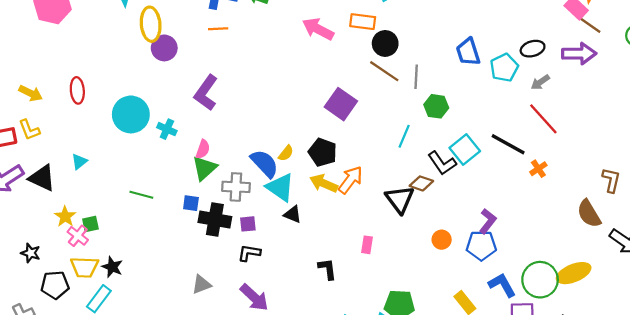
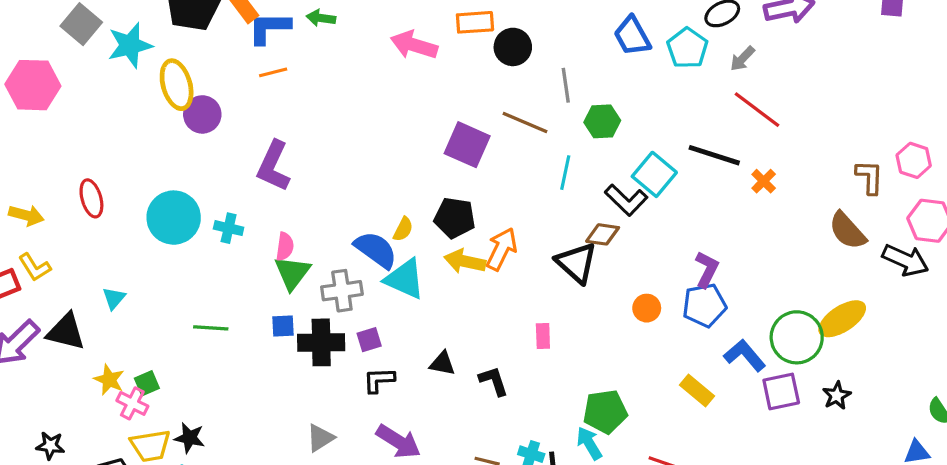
brown line: (384, 71) -> (525, 123), moved
black triangle: (293, 214) -> (442, 363), moved
black star: (31, 253) -> (50, 446), moved

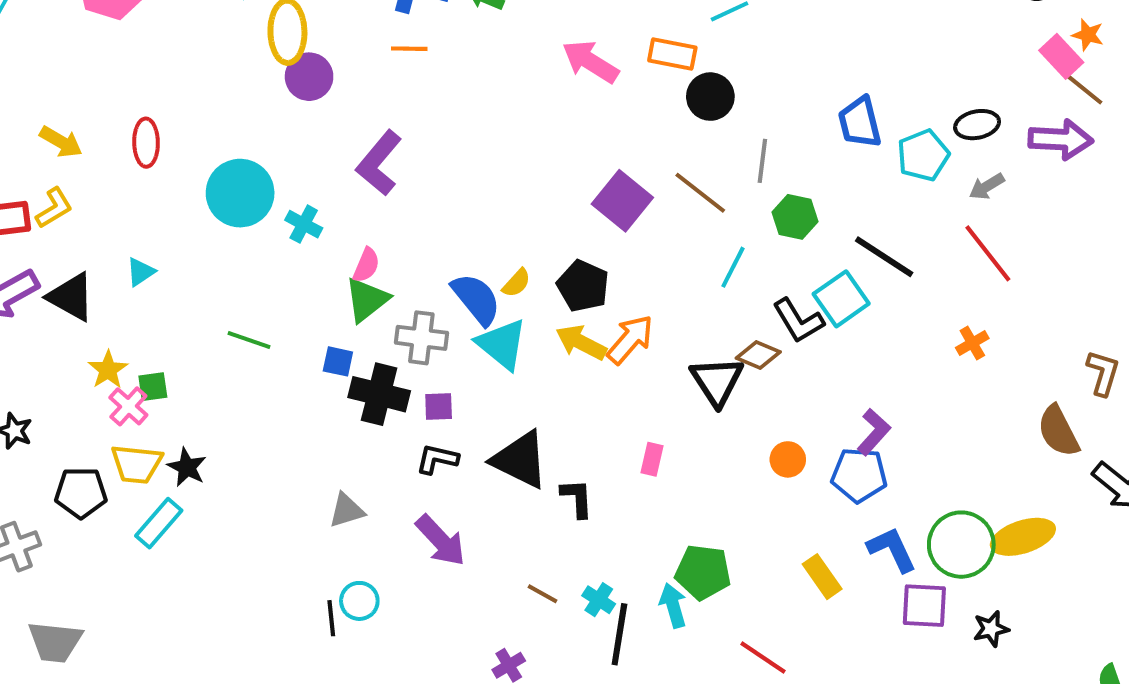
black line: (714, 155) -> (884, 257), moved
yellow L-shape: (35, 267) -> (54, 208), turned -104
black triangle: (442, 363) -> (520, 460), size x1.8

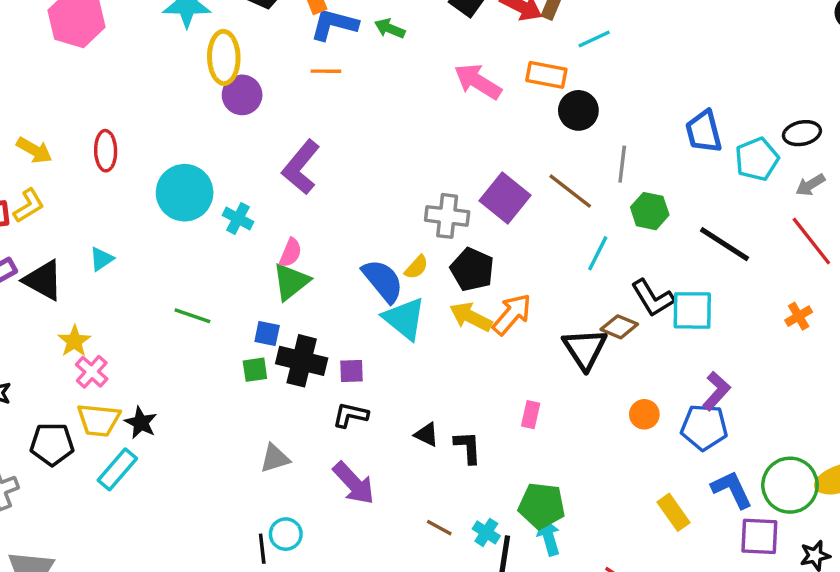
cyan square: (841, 299) -> (692, 310), moved, turned 36
gray cross: (421, 338) -> (447, 216), moved
green square: (153, 387) -> (255, 370), moved
black triangle: (520, 460) -> (427, 435), moved, size x0.5
green pentagon: (703, 572) -> (542, 506), moved

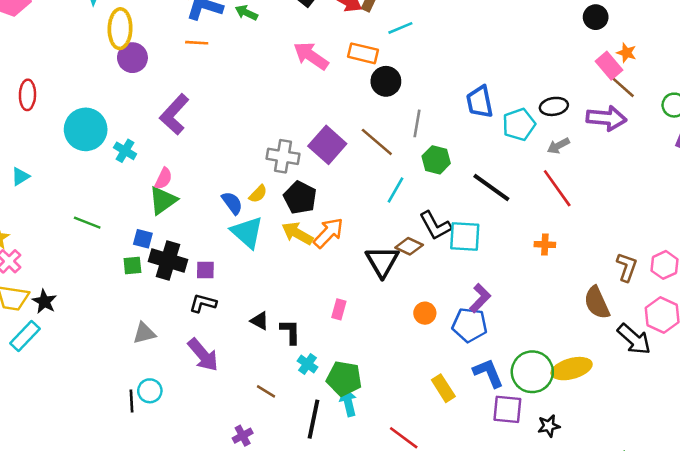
blue semicircle: (383, 281) -> (232, 203), size x0.7
orange cross: (799, 316) -> (545, 245), turned 30
cyan cross: (486, 532) -> (307, 364), moved

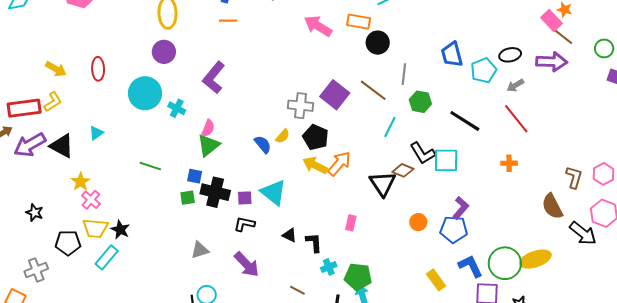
purple circle: (132, 58) -> (164, 52), moved
cyan triangle: (247, 232) -> (273, 193), moved
cyan cross: (307, 364) -> (329, 267), turned 35

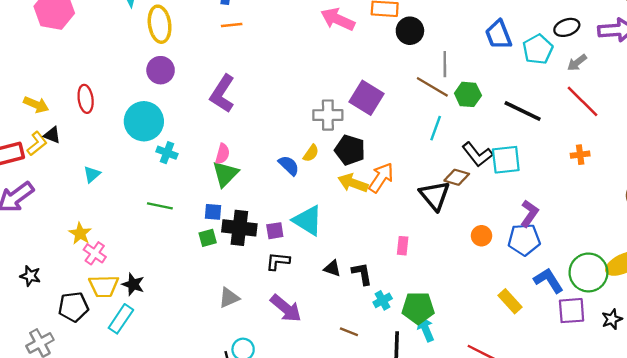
brown line: (373, 90) -> (432, 87), moved
cyan cross: (177, 108) -> (167, 153), moved
black triangle: (62, 146) -> (52, 135), moved, size x0.6

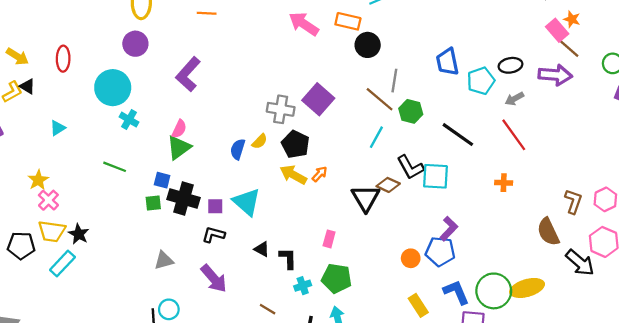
blue semicircle: (289, 165) -> (238, 149), turned -126
orange arrow: (381, 178) -> (320, 174), size x0.6
orange circle: (481, 236) -> (411, 258), moved
green pentagon: (418, 308) -> (337, 278), moved

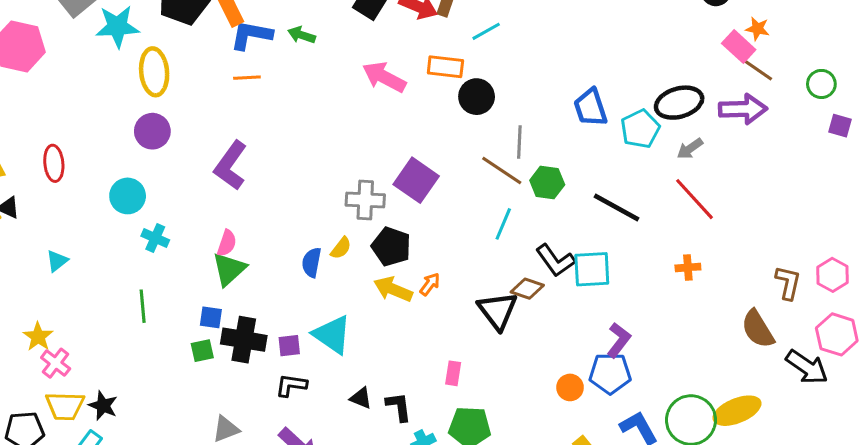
black ellipse: (510, 65) -> (679, 103), size x1.4
cyan circle: (113, 88) -> (128, 196), size x0.7
green line: (115, 167) -> (143, 306), turned 70

